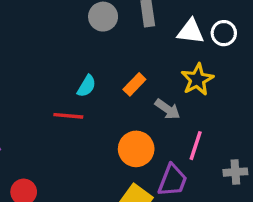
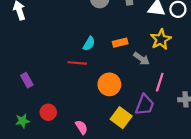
orange rectangle: (134, 84) -> (120, 43), turned 32
orange circle: (136, 149) -> (109, 84), moved

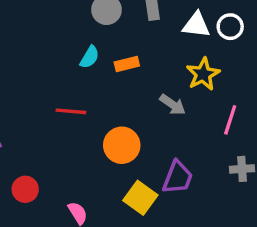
orange rectangle: (120, 43) -> (127, 64), moved
cyan semicircle: (89, 44) -> (90, 57), moved
pink line: (160, 82) -> (230, 120), moved

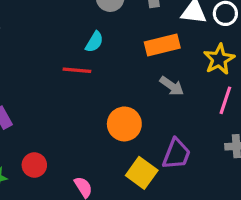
orange rectangle: (127, 64) -> (162, 45), moved, size x1.5
yellow star: (203, 74) -> (219, 59), moved
red line: (71, 111) -> (77, 70), moved

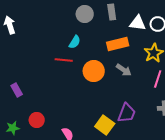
orange circle: (124, 124) -> (94, 71), moved

